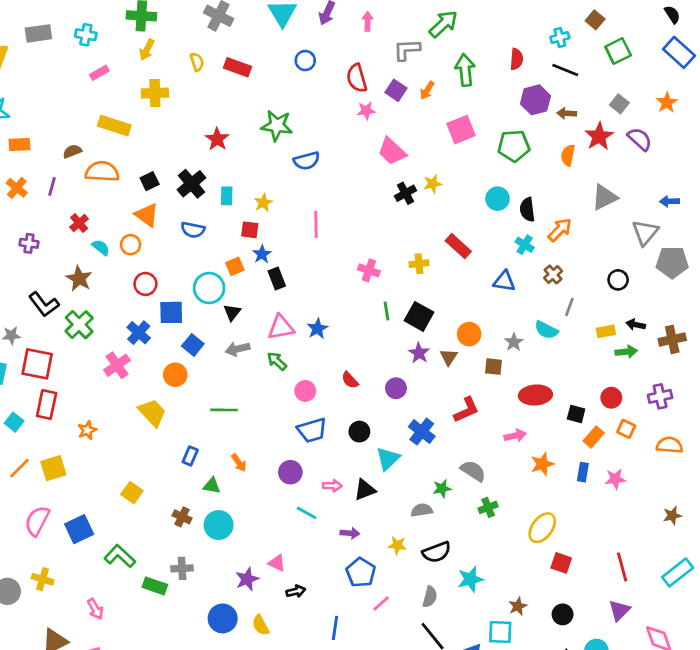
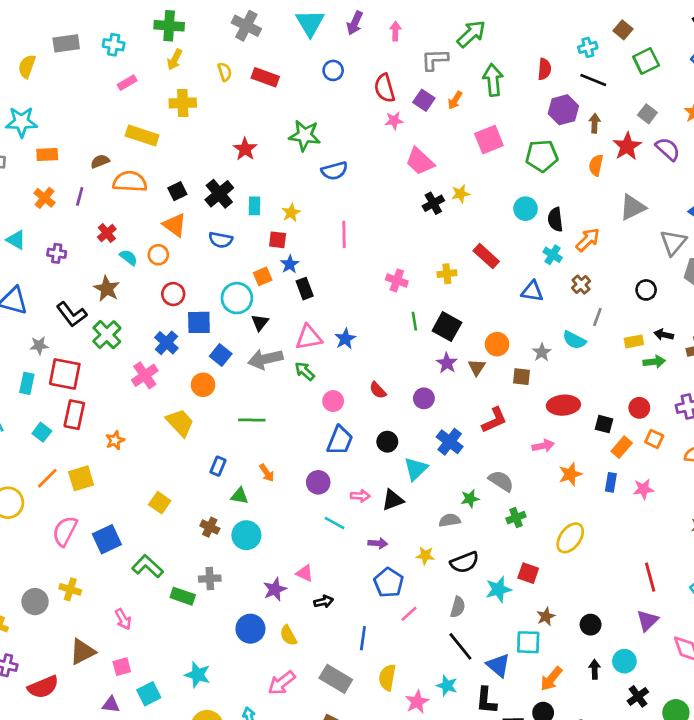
brown arrow: (567, 113) -> (595, 123), turned 90
gray arrow: (238, 349) -> (265, 359), size x1.4
blue trapezoid: (312, 430) -> (340, 440), turned -52
red square: (561, 563) -> (528, 573), moved

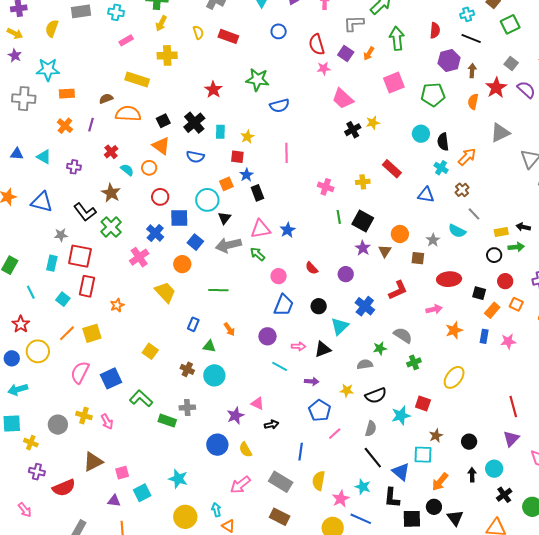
black circle: (646, 290) -> (494, 255), moved
gray line: (597, 317) -> (474, 214), turned -64
pink arrow: (123, 619) -> (107, 422), moved

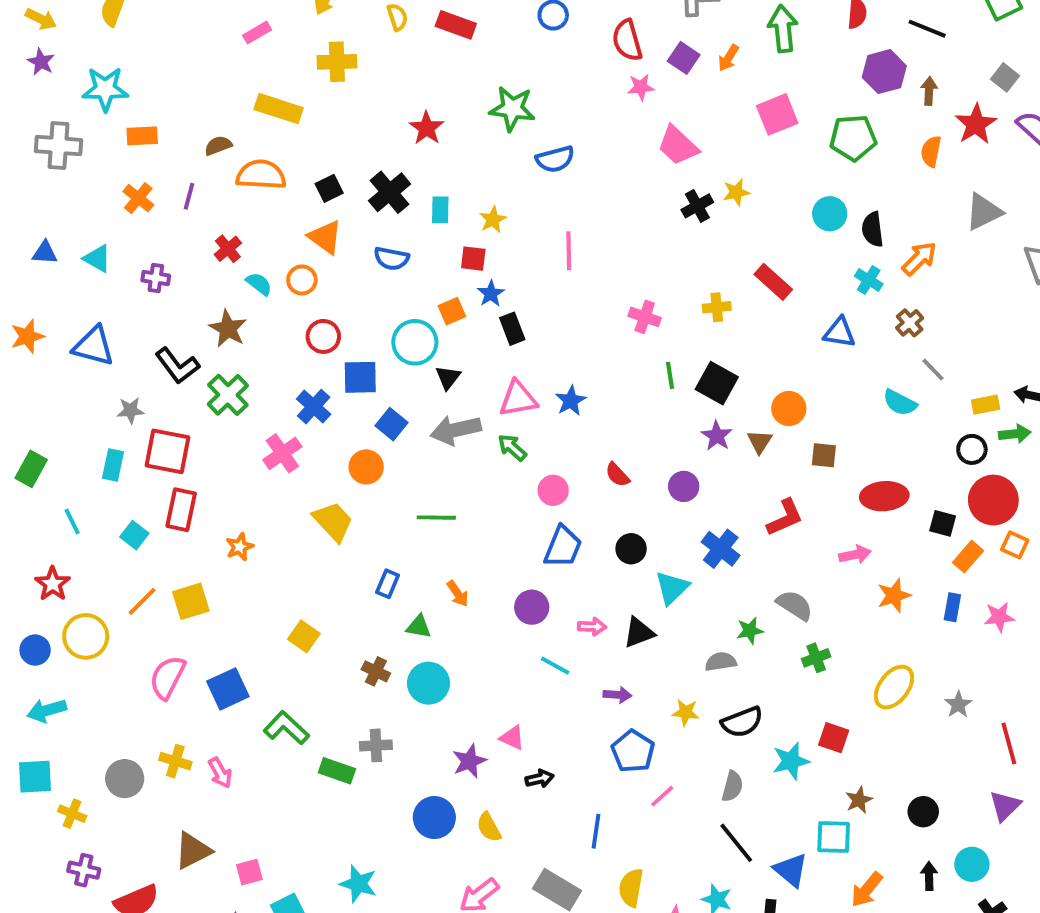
gray star: (433, 240) -> (958, 705), moved
red circle: (505, 281) -> (993, 500), size x1.6

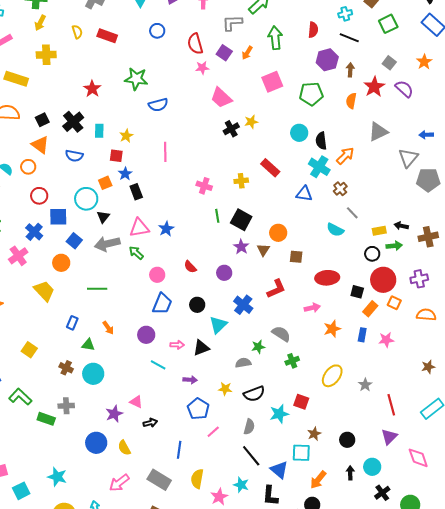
cyan cross: (869, 280) -> (319, 167), size x1.5

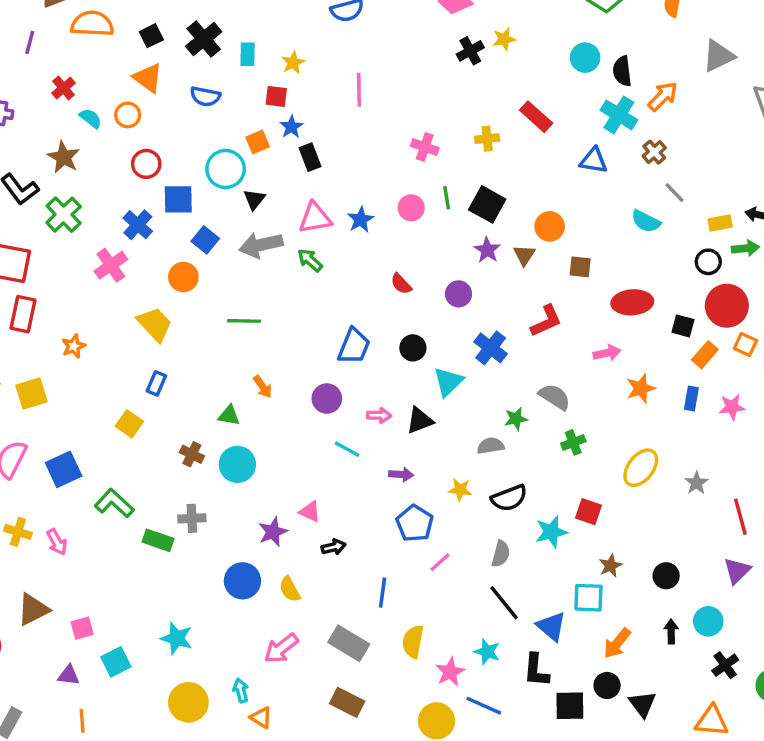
pink circle: (157, 275) -> (411, 208), moved
blue rectangle: (72, 323) -> (156, 383), moved

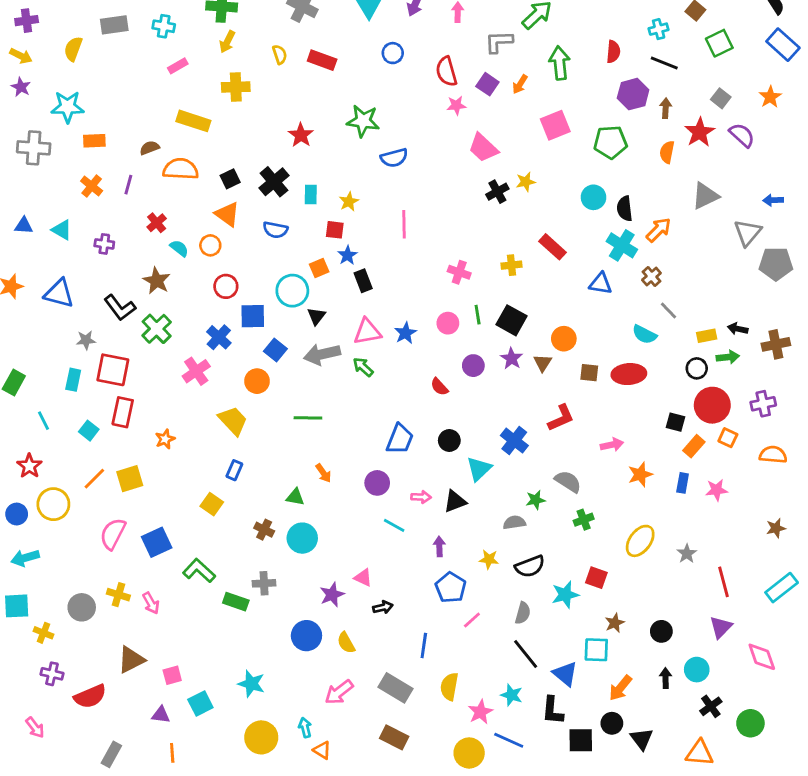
purple circle: (458, 294) -> (473, 366), moved
red ellipse: (632, 302) -> (629, 374), moved
purple arrow: (401, 474) -> (439, 547), turned -96

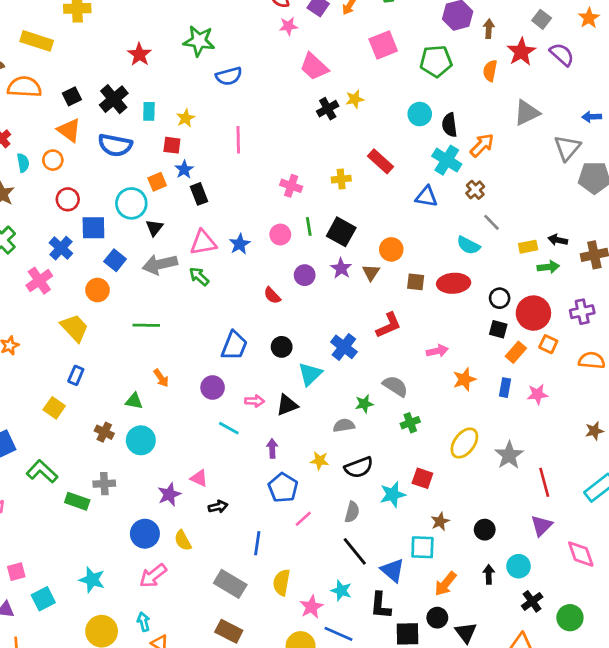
blue semicircle: (275, 230) -> (115, 145), size x1.4
cyan semicircle: (179, 248) -> (23, 163), turned 42
black circle: (697, 368) -> (500, 298), moved
gray star: (687, 554) -> (509, 455), size x1.5
pink arrow: (339, 692) -> (153, 576), moved

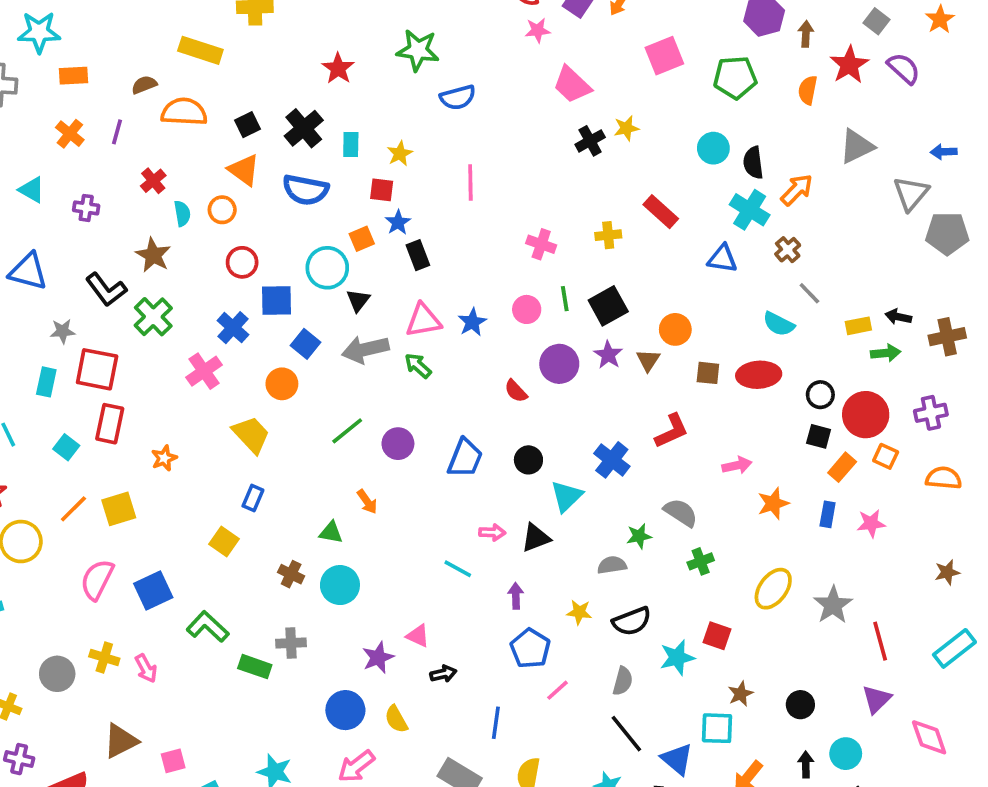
black square: (341, 232) -> (608, 306), turned 32
purple circle: (305, 275) -> (559, 364), size x1.4
green line: (146, 325) -> (347, 431), turned -40
purple circle: (213, 388) -> (398, 444), moved

